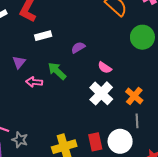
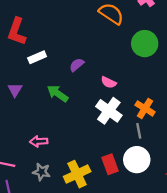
pink arrow: (34, 82) -> (39, 141), moved
gray line: (137, 121) -> (139, 131), moved
gray star: (20, 140) -> (41, 172), moved

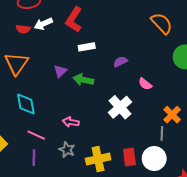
green arrow: (58, 93) -> (83, 80), moved, turned -36
white cross: (109, 111) -> (120, 107), moved

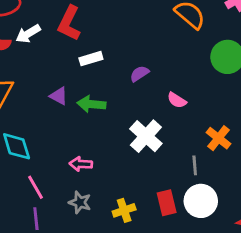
purple triangle: (60, 71) -> (59, 96), turned -40
gray line: (162, 133) -> (195, 165), moved
pink line: (36, 135) -> (36, 187), turned 42
yellow cross: (98, 159) -> (124, 210), size x0.7

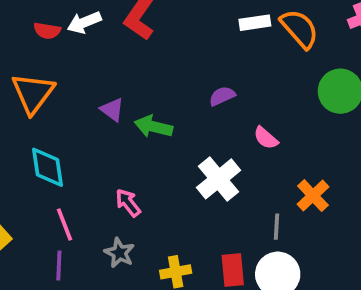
white rectangle: (91, 59) -> (255, 23), moved
pink arrow: (81, 164) -> (128, 203), turned 40

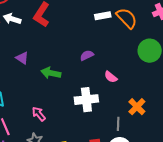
white arrow: (84, 22) -> (12, 19), turned 42
purple triangle: (112, 110) -> (22, 58), moved
white cross: (218, 179) -> (86, 100), turned 35

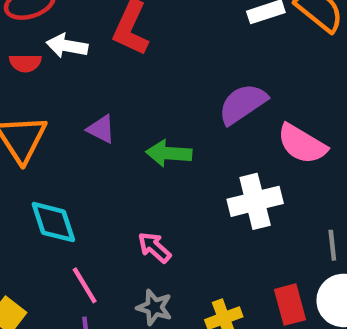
purple semicircle: (87, 55) -> (243, 104), size x1.6
pink semicircle: (111, 77) -> (302, 144), size x1.6

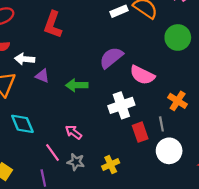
white arrow: (67, 46) -> (25, 59), moved
pink line: (85, 285) -> (53, 152), moved
red rectangle: (290, 305) -> (140, 132), moved

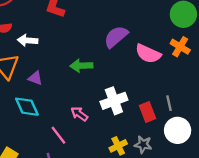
purple triangle: (42, 76) -> (35, 78), moved
orange cross: (178, 101) -> (180, 47), moved
white cross: (121, 105) -> (114, 101), moved
gray star: (76, 162) -> (143, 145), moved

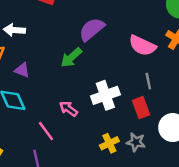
purple semicircle: (116, 37) -> (92, 29), moved
green arrow: (81, 66) -> (71, 57), turned -40
gray line: (169, 103) -> (148, 81), moved

